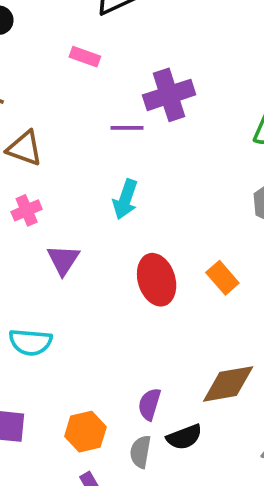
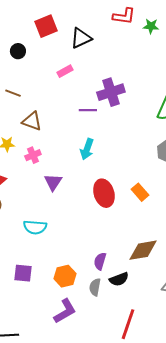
pink rectangle: (85, 57) -> (65, 71), turned -49

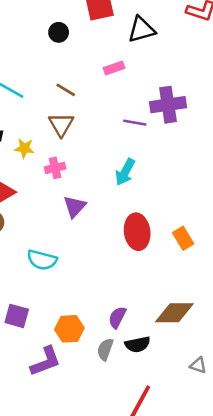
brown line: (13, 93) -> (66, 90), moved
brown triangle: (32, 121) -> (61, 124), turned 30
purple L-shape: (65, 311) -> (46, 361), moved

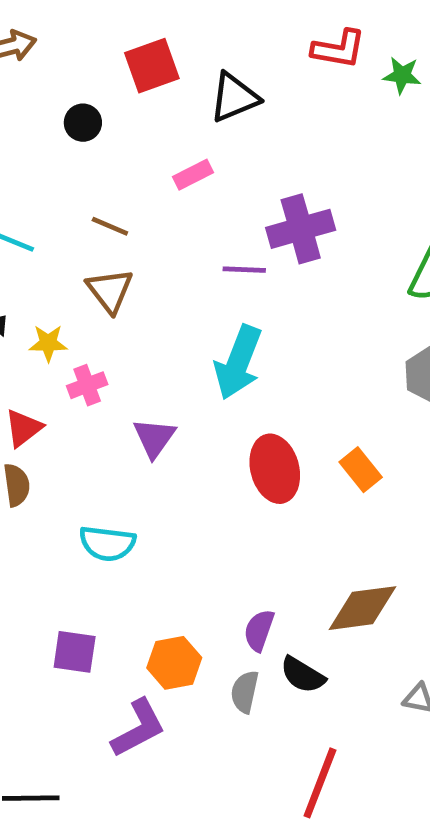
pink cross: (55, 168) -> (87, 385), moved
cyan arrow: (125, 172) -> (238, 362), size x1.4
black semicircle: (138, 344) -> (303, 675), turned 50

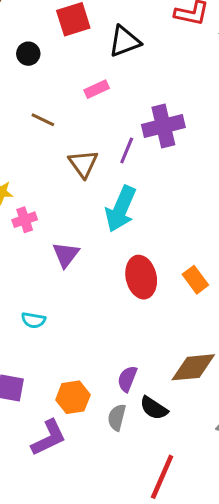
purple line: (244, 270) -> (127, 150), turned -72
brown triangle: (110, 291) -> (83, 164), moved
cyan semicircle: (107, 543) -> (33, 320), size x0.7

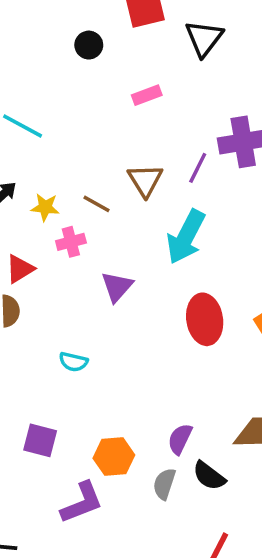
black triangle: (125, 41) -> (204, 38), turned -36
pink rectangle: (97, 89) -> (147, 95), moved
brown line: (43, 120) -> (96, 204), moved

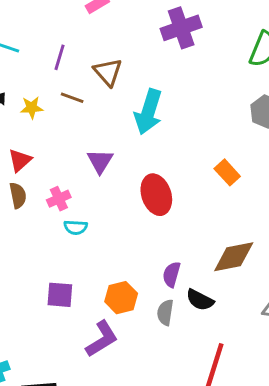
purple line: (198, 168) -> (59, 57), moved
pink cross: (71, 242) -> (59, 199), moved
red ellipse: (205, 319) -> (156, 195), moved

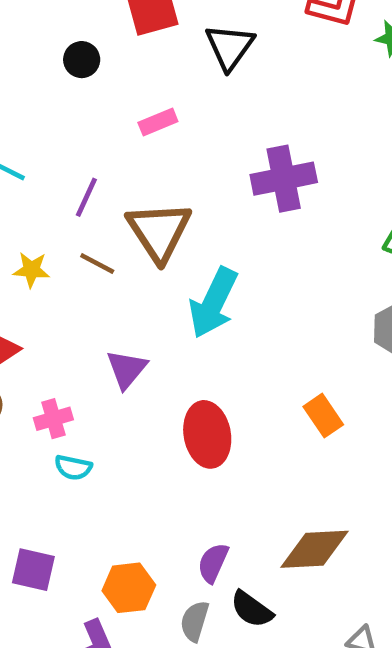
brown triangle: (108, 72) -> (159, 231), size x1.4

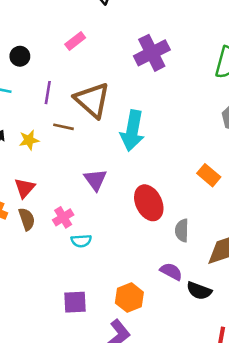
black circle: (82, 60) -> (20, 56), moved
purple semicircle: (213, 563) -> (171, 271), turned 110
gray semicircle: (195, 621) -> (182, 230), moved

